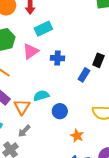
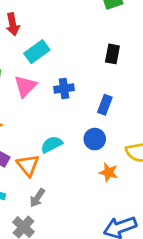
black rectangle: (98, 60) -> (112, 54), moved
blue circle: (60, 111) -> (95, 139), moved
orange star: (77, 136) -> (109, 172), moved

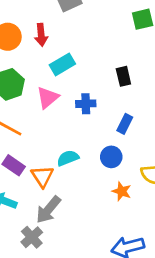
black rectangle: (112, 54) -> (123, 76), moved, turned -30
gray arrow: (37, 198) -> (48, 210), size x1.5

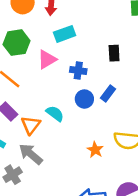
blue circle: (111, 157) -> (84, 99), moved
cyan semicircle: (68, 158) -> (55, 114), turned 48
gray arrow: (48, 210) -> (31, 154), turned 80

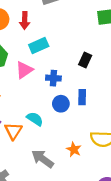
black rectangle: (114, 53) -> (85, 60), turned 32
blue rectangle: (108, 93) -> (82, 97), turned -32
gray arrow: (31, 154) -> (43, 159), moved

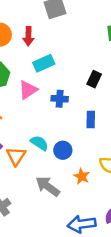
blue circle: (61, 104) -> (63, 150), moved

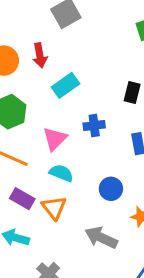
pink triangle: (28, 90) -> (55, 139), moved
cyan semicircle: (39, 143) -> (61, 173), moved

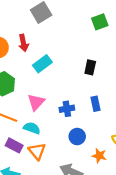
blue cross: (94, 126) -> (67, 109), moved
cyan semicircle: (61, 173) -> (32, 128), moved

